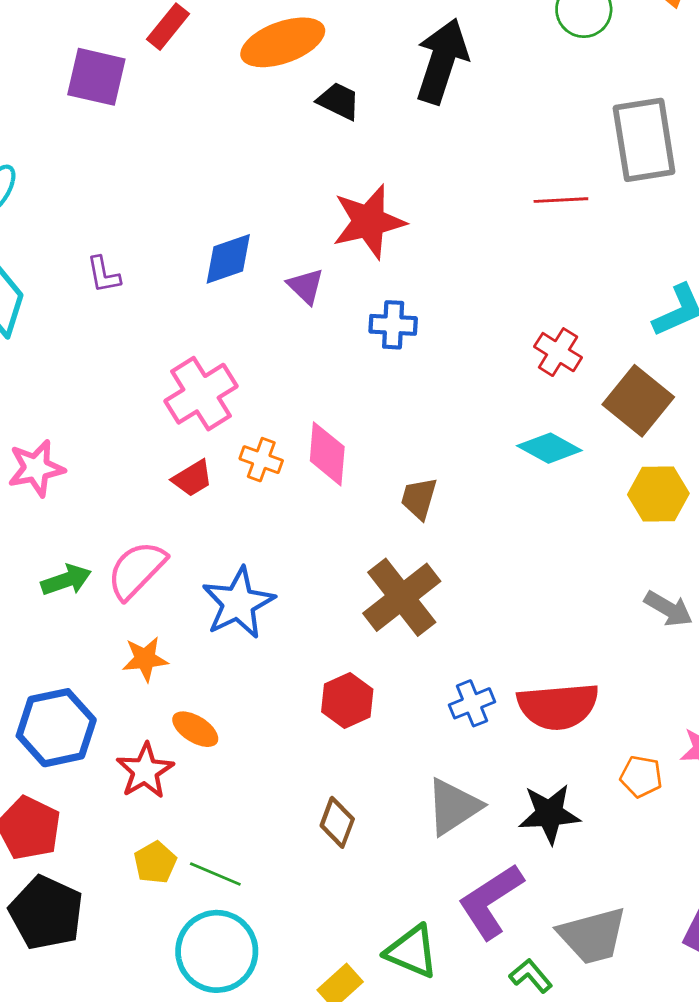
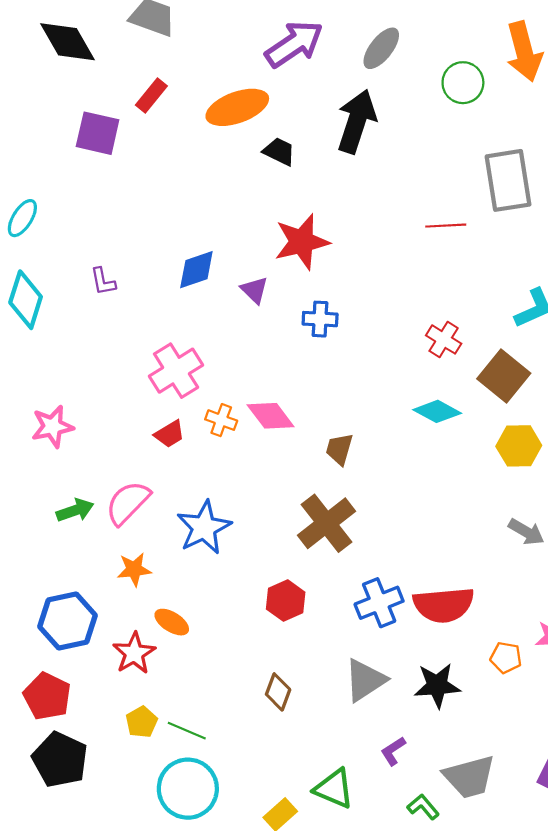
pink diamond: (327, 454) -> (271, 416), turned -42
blue cross: (472, 703) -> (379, 603), size x1.4
purple L-shape: (491, 901) -> (393, 751), size x0.5

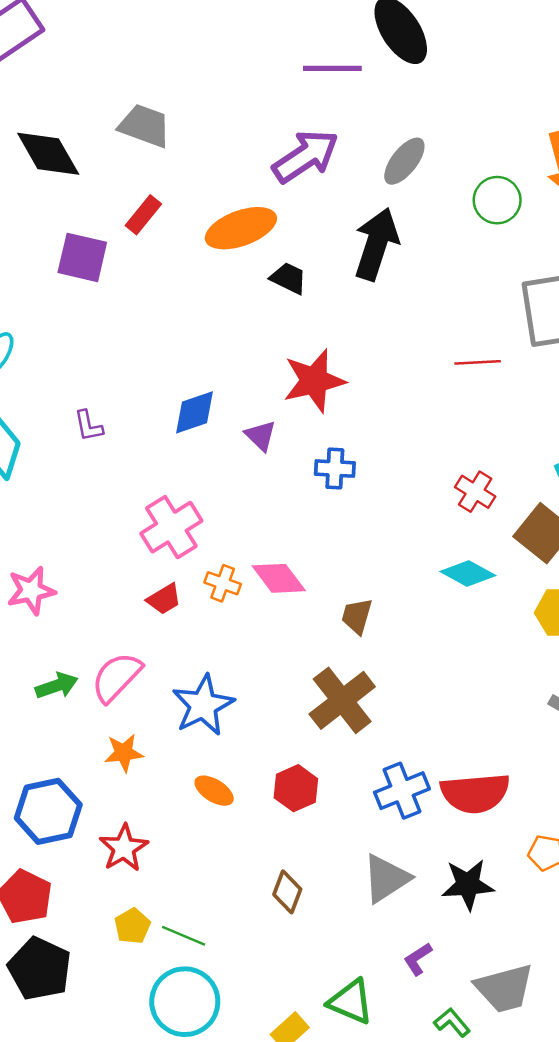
orange ellipse: (172, 622) -> (214, 791), moved

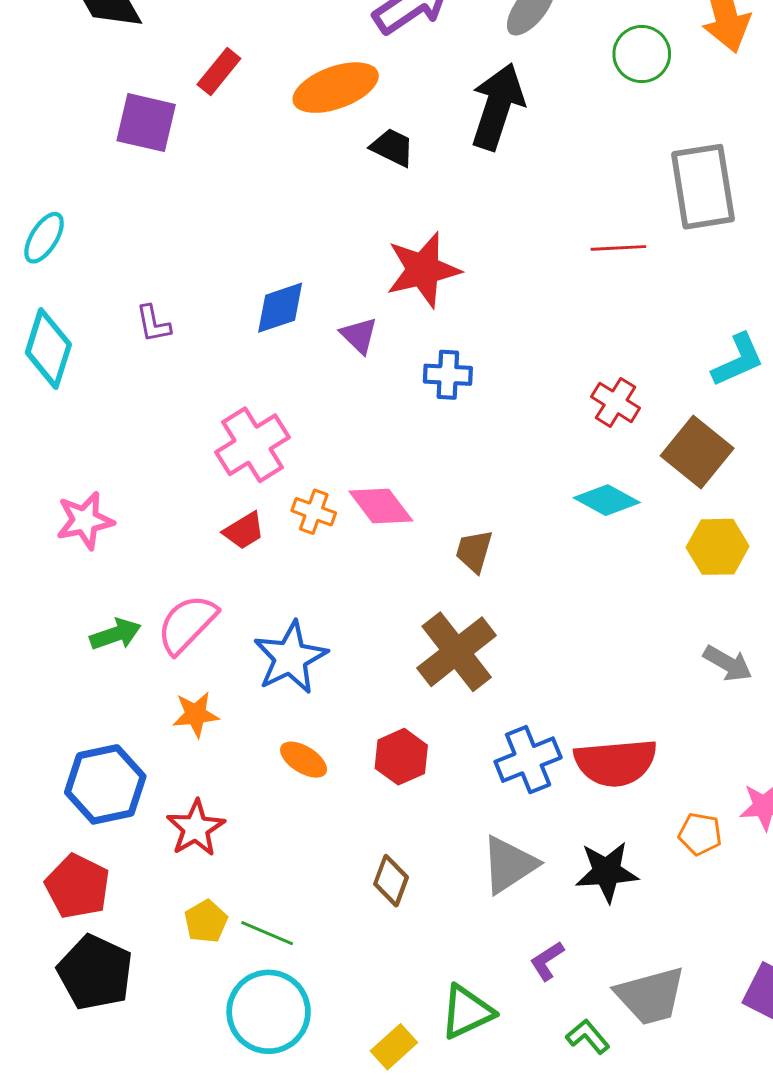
green triangle: (351, 1002) -> (467, 1012), turned -48

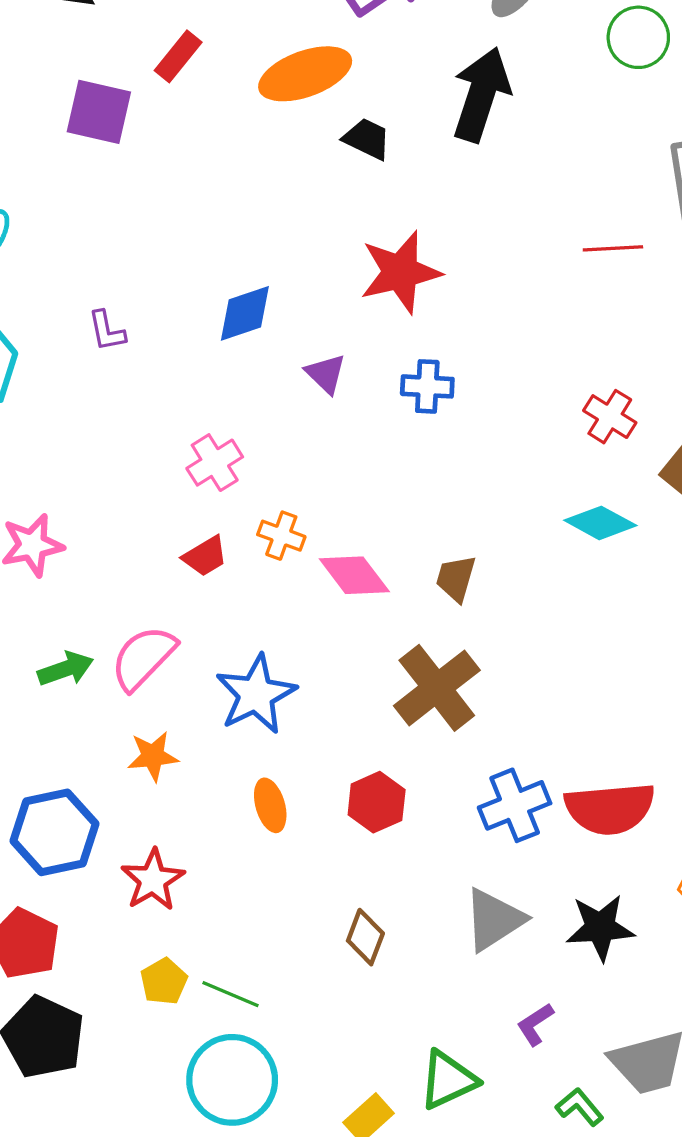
purple triangle: (359, 335) -> (326, 374), moved
pink cross: (253, 445) -> (215, 463), size x0.7
pink diamond: (381, 506) -> (354, 575), moved
orange ellipse: (304, 760) -> (270, 805), turned 42

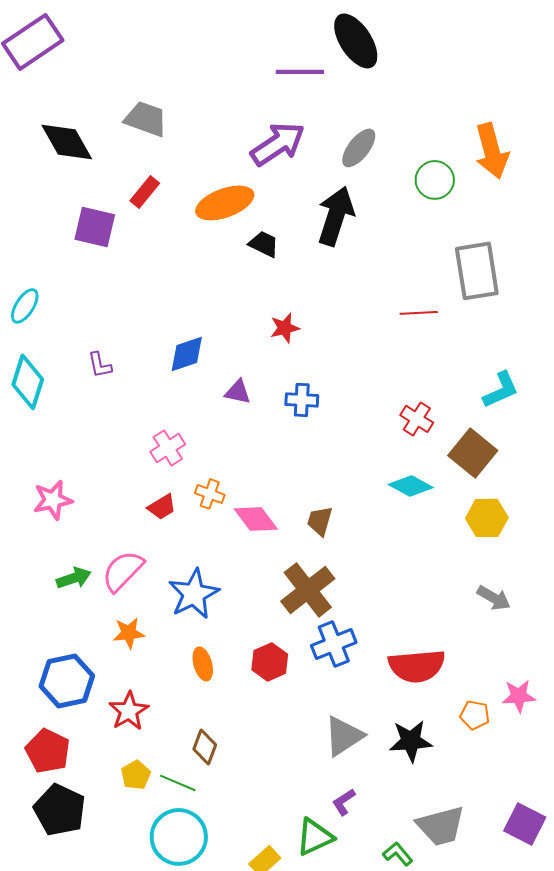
red star: (400, 272) -> (285, 328), size x0.6
purple triangle: (326, 374) -> (238, 392), turned -32
blue cross: (515, 805) -> (334, 644), moved
brown diamond: (365, 937) -> (205, 747), moved
purple L-shape: (535, 1024) -> (344, 802), moved

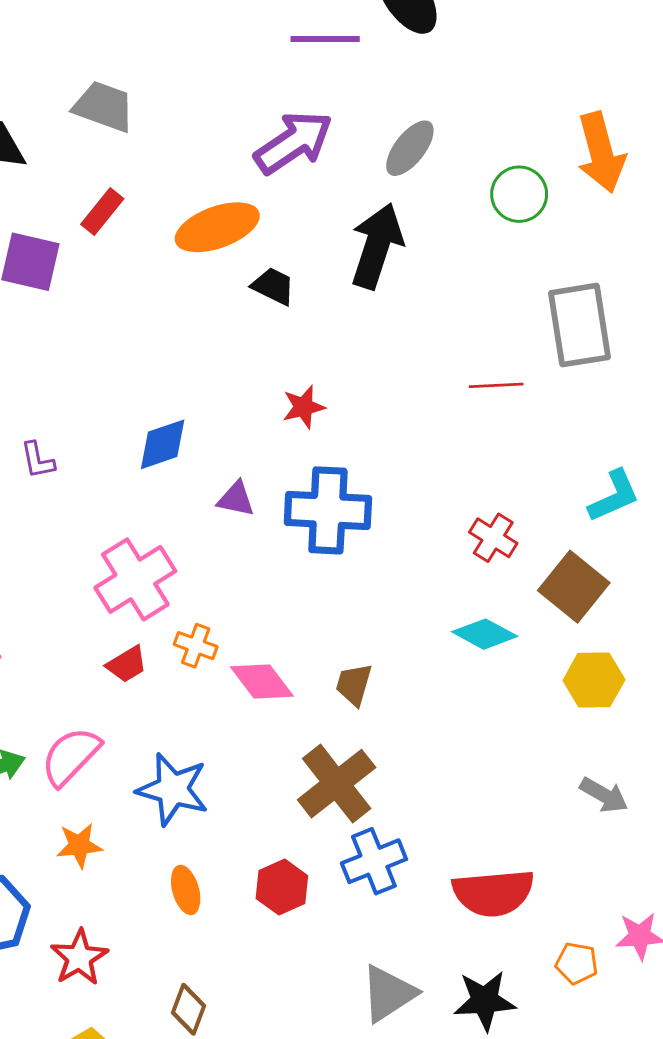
blue cross: (302, 400) -> (328, 510), size x1.8
pink cross: (168, 448) -> (135, 579), size x1.6
blue star: (194, 594) -> (173, 789), turned -30

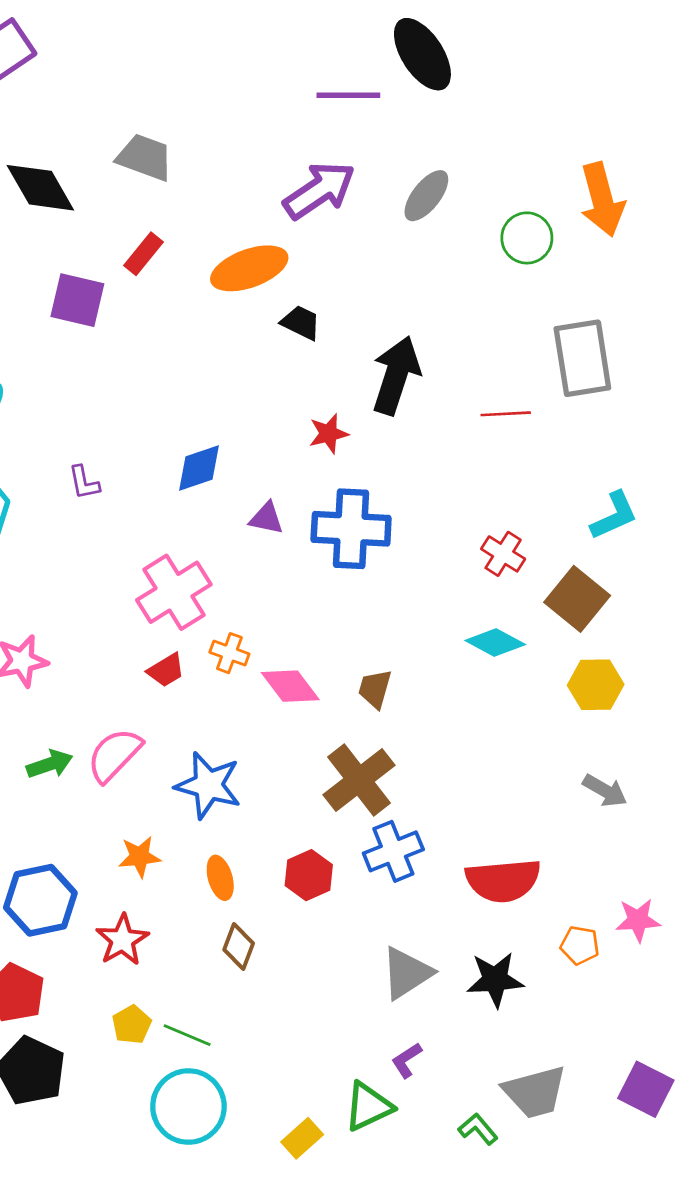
black arrow: (377, 246) -> (396, 375), moved
orange star: (79, 845) -> (140, 857), moved
brown diamond: (189, 1009) -> (239, 947), moved

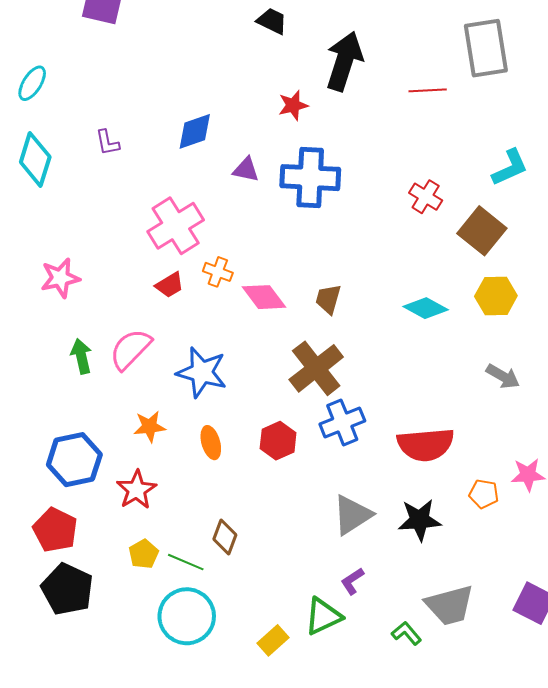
cyan diamond: (495, 642) -> (426, 308), moved
green arrow: (50, 764) -> (81, 356), turned -84
brown diamond: (239, 947) -> (225, 537), moved

